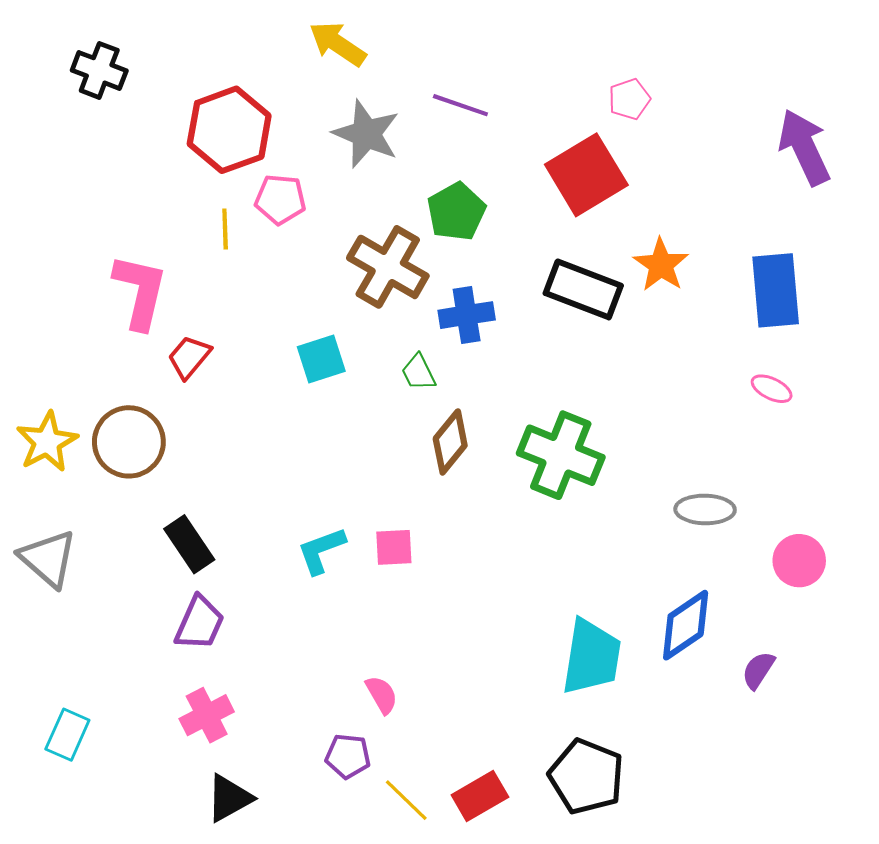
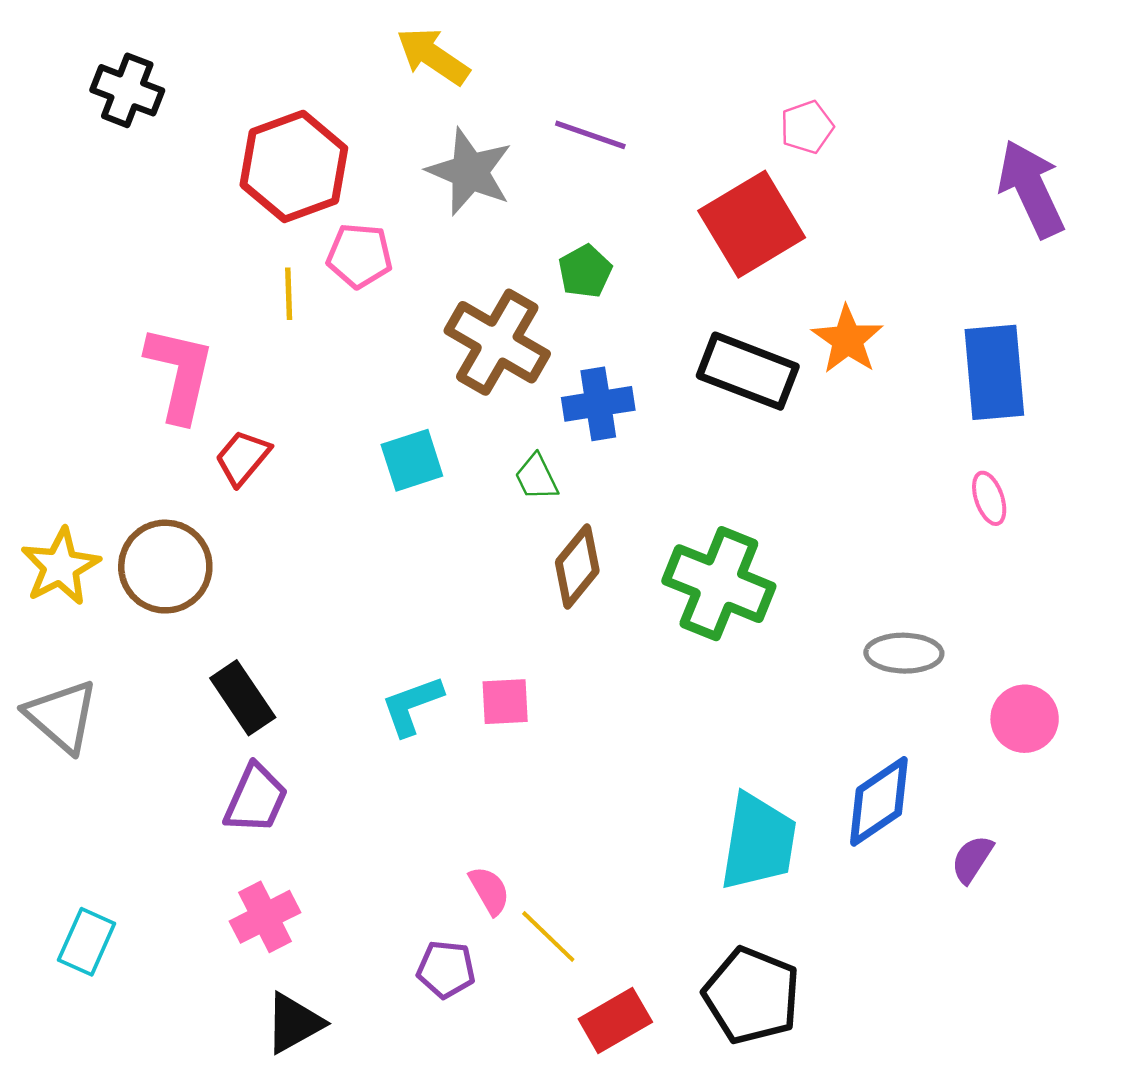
green pentagon: (456, 212) -> (585, 271), size x0.7
pink ellipse: (772, 389) -> (989, 498), turned 45
yellow line: (406, 800) -> (548, 936), moved

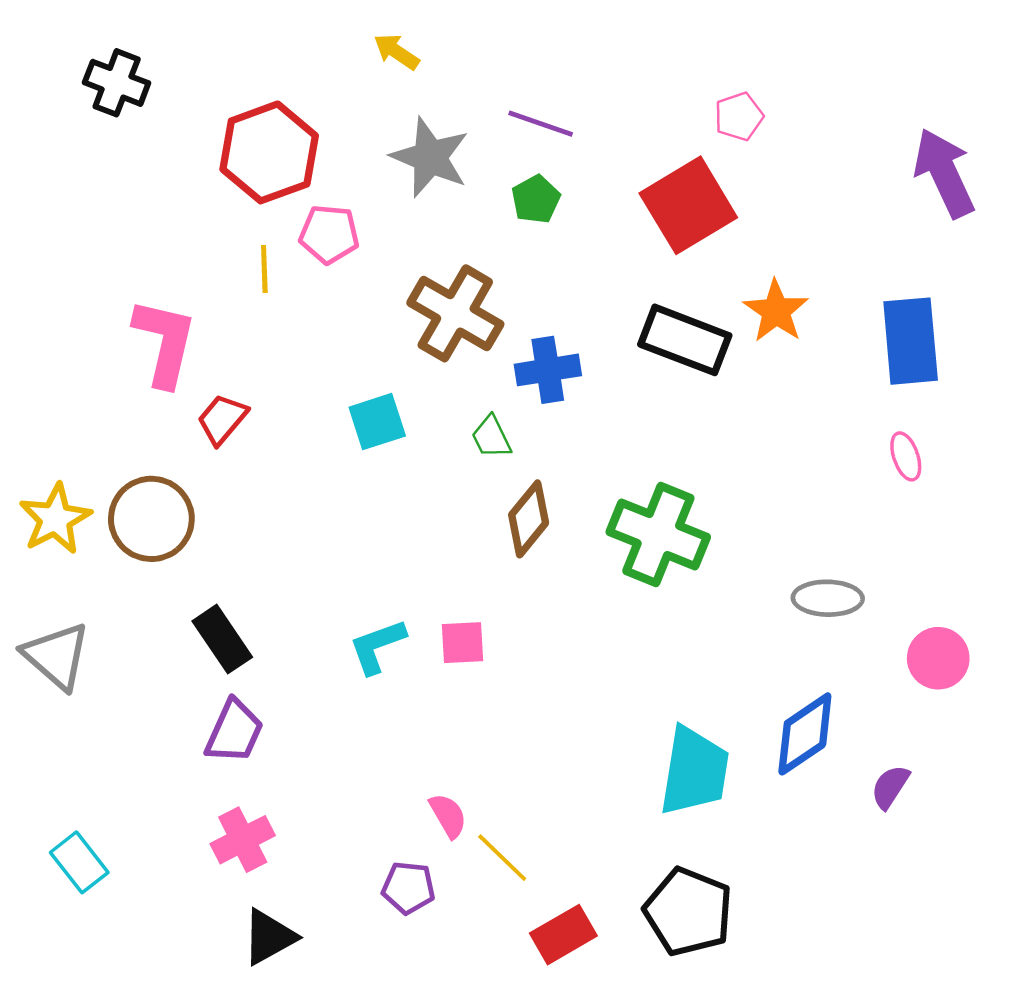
yellow arrow: (433, 56) -> (396, 52), size x0.7
green pentagon: (585, 271) -> (536, 199), moved
cyan rectangle: (87, 942) -> (79, 862), turned -62

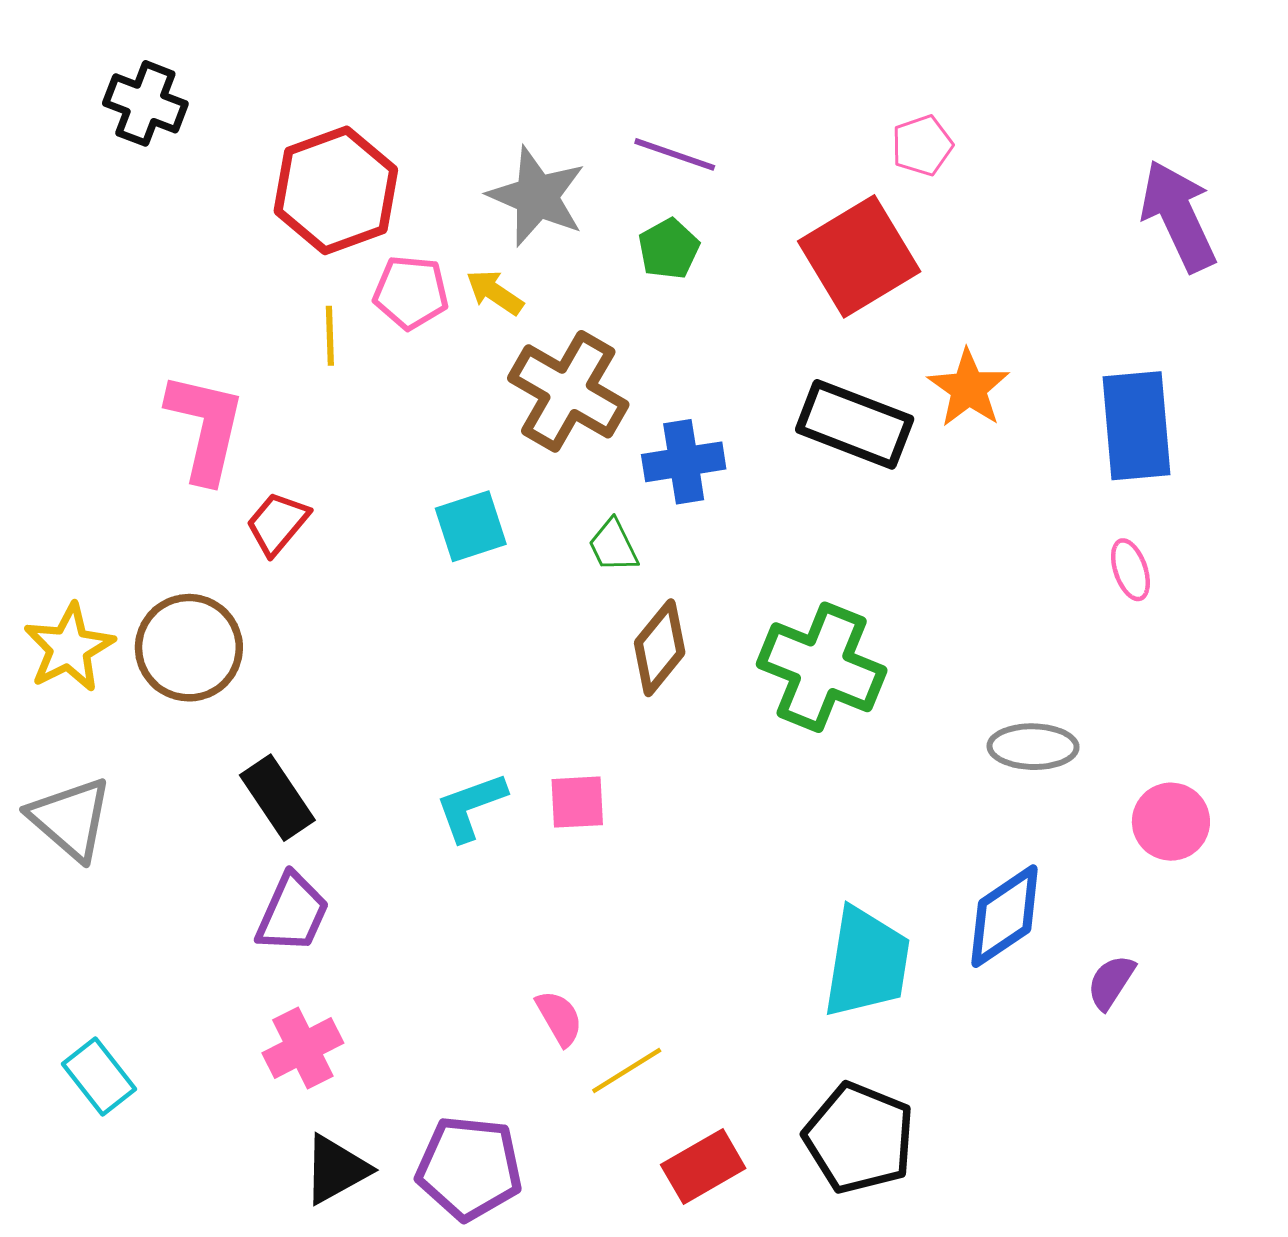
yellow arrow: (396, 52) -> (495, 292), moved
yellow line: (502, 858) -> (627, 1070), turned -76
purple pentagon: (408, 888) -> (469, 1168), moved, size x1.6

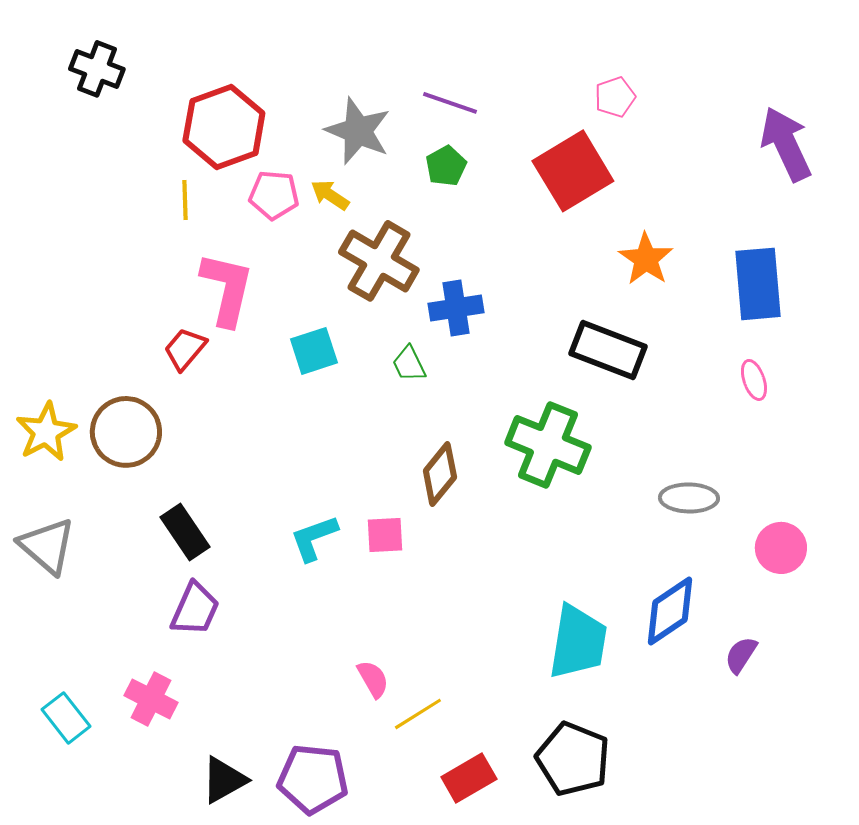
yellow line: (330, 336) -> (185, 200), moved
black rectangle: (855, 424) -> (608, 350), moved
pink L-shape: (205, 427) -> (227, 289), moved
brown diamond: (660, 648) -> (440, 474), moved
pink cross: (303, 1048) -> (151, 699), moved, turned -36

